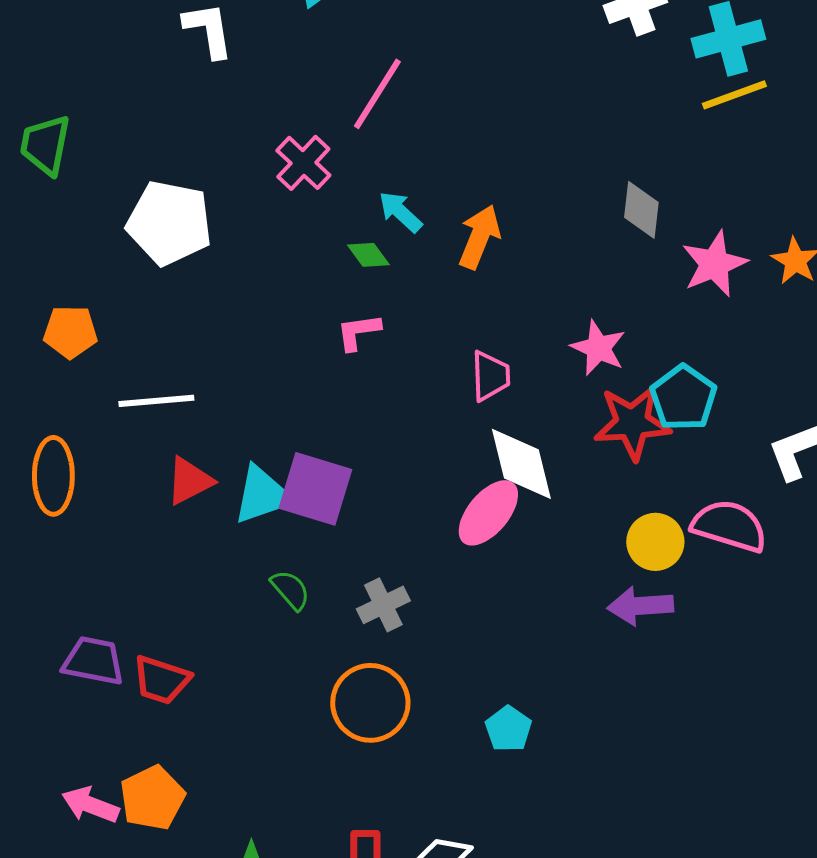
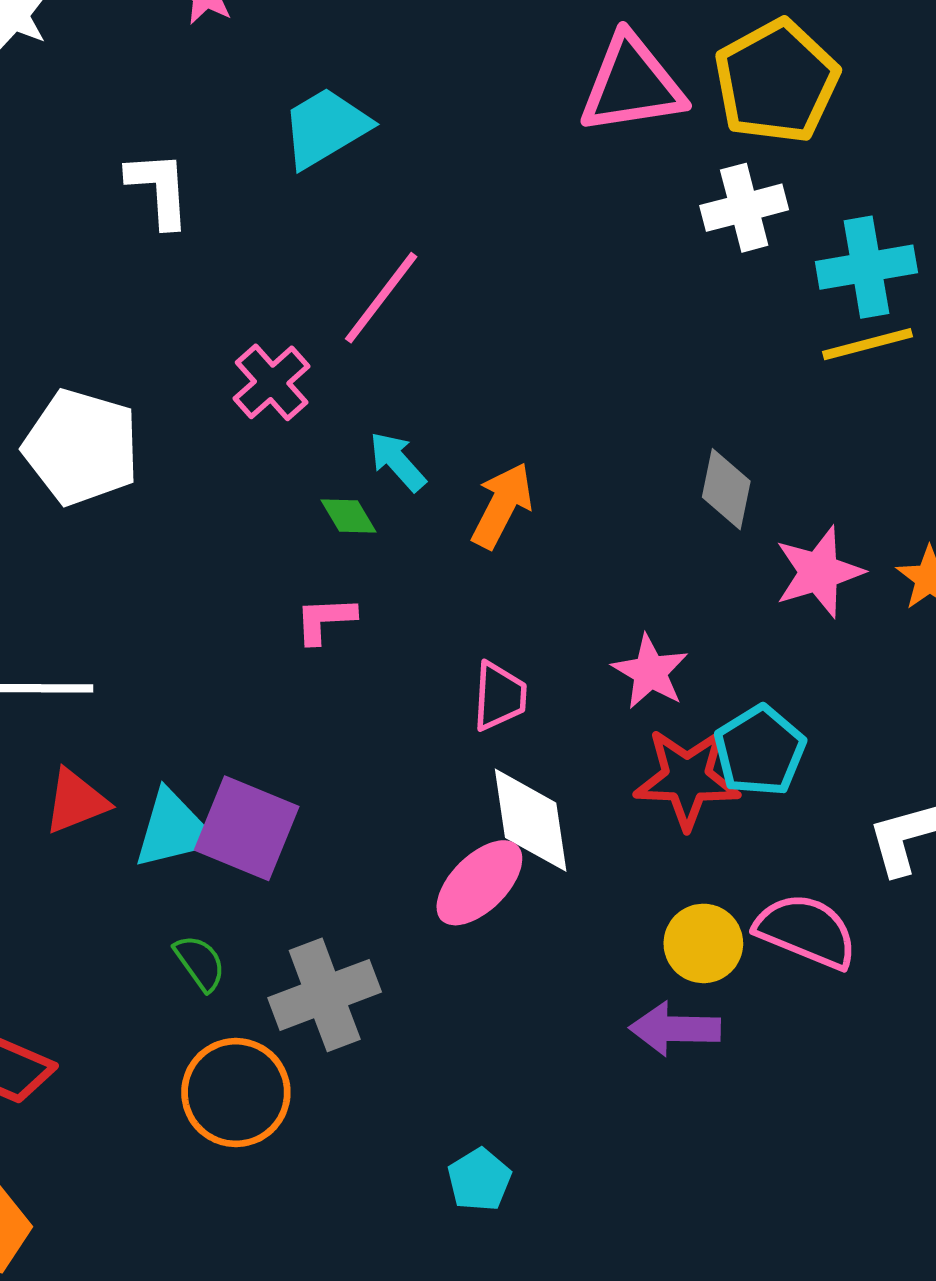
gray cross: (383, 605) -> (325, 995), size x1.5
orange circle: (370, 703) -> (236, 1093), moved

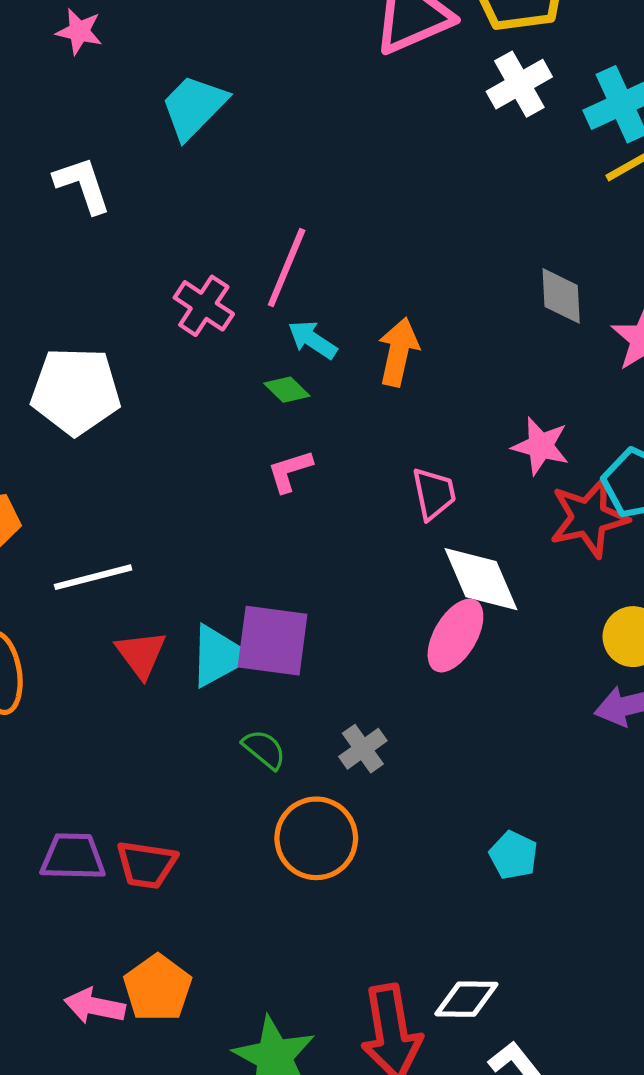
pink line: (381, 298) -> (287, 268), moved
red triangle: (76, 801) -> (141, 654), turned -30
gray cross: (325, 995) -> (363, 749), size x0.6

